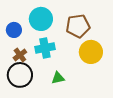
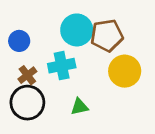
cyan circle: (41, 19) -> (77, 30), moved

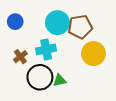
blue circle: (19, 41) -> (15, 22), moved
black circle: (27, 103) -> (40, 77), moved

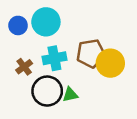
cyan circle: (57, 23) -> (46, 22), moved
brown pentagon: (80, 27) -> (91, 53), moved

